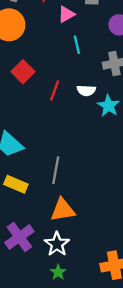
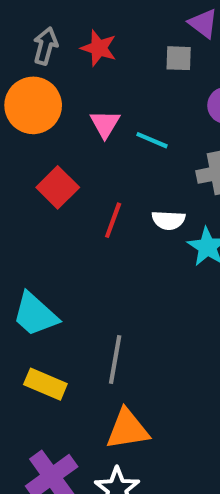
pink triangle: (66, 14) -> (105, 124), moved, turned -30
cyan line: (77, 45) -> (152, 140), turned -54

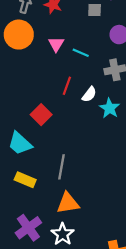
red square: (58, 187) -> (41, 115), moved
red line: (113, 220) -> (67, 86), moved
white semicircle: (168, 220) -> (89, 94), turned -56

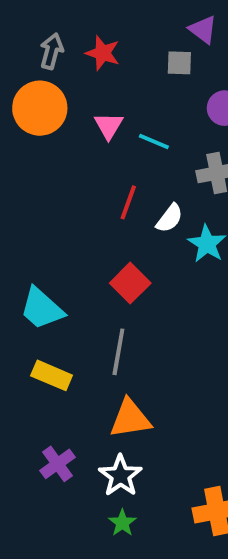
red square: (41, 115) -> (130, 283), moved
purple cross: (28, 228) -> (57, 464), size x0.7

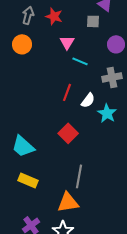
orange circle: (40, 108) -> (22, 44), size x0.7
pink triangle: (109, 126) -> (67, 42), moved
gray line: (118, 352) -> (79, 176), moved

